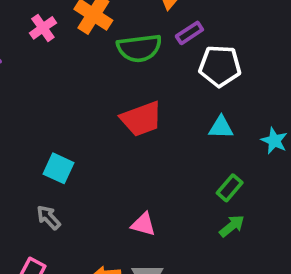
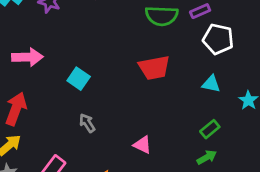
cyan square: (58, 168) -> (79, 79), moved
gray arrow: (49, 217) -> (87, 123), moved

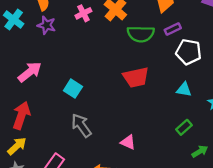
pink arrow: (28, 57) -> (30, 72), turned -35
gray arrow: (87, 123) -> (81, 125), size x1.5
green arrow: (207, 157) -> (200, 151), moved

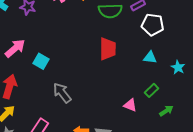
red trapezoid: (136, 77) -> (108, 49), turned -75
cyan square: (73, 89) -> (41, 61), moved
pink triangle: (128, 142) -> (130, 105), moved

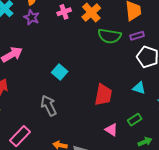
red trapezoid: (108, 49) -> (103, 95), moved
cyan square: (41, 61) -> (60, 72), moved

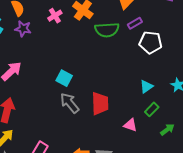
cyan triangle: (139, 88) -> (146, 87), moved, turned -40
red trapezoid: (103, 95) -> (100, 104), moved
gray arrow: (49, 106) -> (70, 103), moved

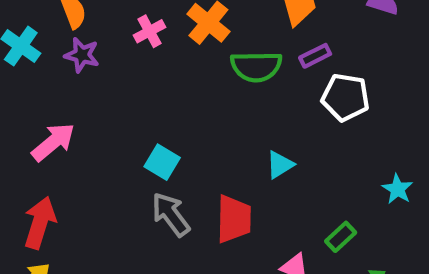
cyan triangle: (146, 87) -> (280, 165), moved

